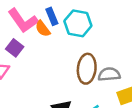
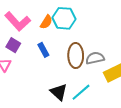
blue rectangle: (52, 16) -> (43, 50), moved
orange semicircle: (43, 29) -> (46, 22), moved, turned -104

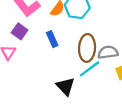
cyan line: (81, 92) -> (90, 69), moved

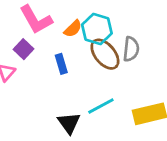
brown ellipse: (87, 48) -> (105, 54), moved, turned -52
gray semicircle: (108, 52) -> (131, 49), moved, turned 96

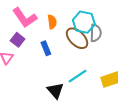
orange semicircle: (73, 29) -> (52, 22), turned -48
cyan hexagon: (97, 29) -> (84, 22), moved

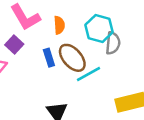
brown ellipse: (77, 38) -> (72, 58), moved
cyan line: (77, 76) -> (89, 74), moved

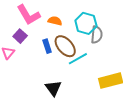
orange semicircle: (59, 25) -> (55, 21), turned -72

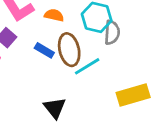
blue rectangle: (47, 46) -> (44, 50), turned -40
brown ellipse: (65, 46) -> (69, 50), turned 30

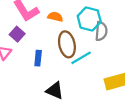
blue rectangle: (44, 50) -> (38, 58), moved, turned 64
black triangle: (55, 108) -> (55, 91), turned -30

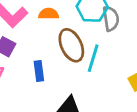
cyan line: (81, 58) -> (93, 58), turned -30

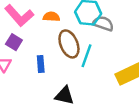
gray semicircle: (111, 19) -> (103, 24), turned -66

